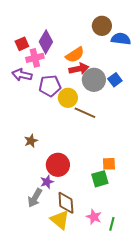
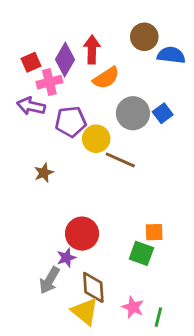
red arrow: (79, 69) -> (92, 50), moved, turned -78
brown star: (31, 141) -> (44, 173), moved
green square: (100, 179) -> (141, 253), turned 36

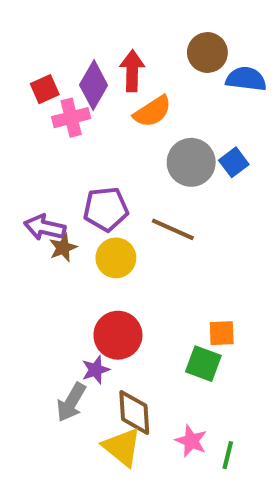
purple arrow: (31, 106) -> (45, 227), moved
purple pentagon: (71, 122) -> (106, 209), moved
yellow circle: (96, 139) -> (116, 258), moved

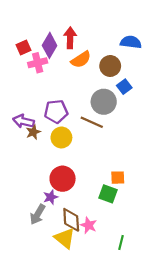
brown circle: (207, 53) -> (110, 66), moved
gray circle: (191, 162) -> (104, 102), moved
pink star: (191, 441) -> (89, 225), moved

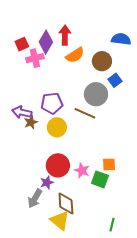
pink star: (89, 225) -> (82, 170), moved

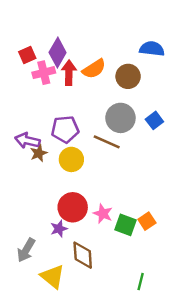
red arrow: (65, 35) -> (69, 73), moved
blue square: (115, 80) -> (154, 120), moved
orange square: (109, 164) -> (147, 221), moved, turned -32
gray arrow: (35, 199) -> (26, 250), moved
yellow triangle: (60, 221) -> (53, 277), moved

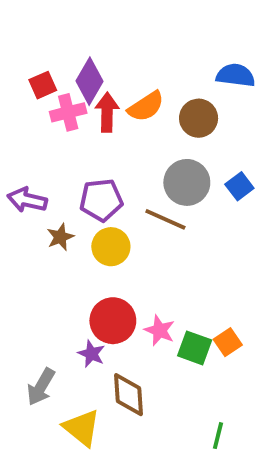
purple arrow: (27, 141) -> (27, 200), moved
purple star: (59, 229) -> (91, 354), turned -30

